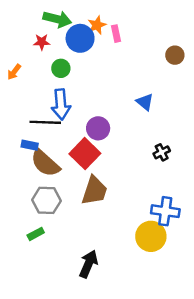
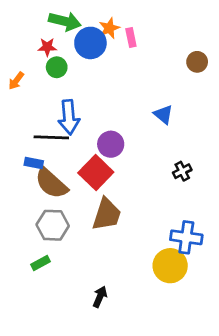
green circle: (61, 68) -> (57, 67), moved
black arrow: (88, 264) -> (100, 297), size x0.7

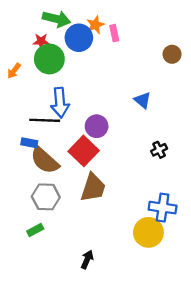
green circle: (57, 67) -> (49, 59), size x1.6

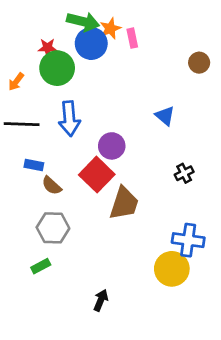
green arrow: (56, 19) -> (83, 22), moved
black line: (45, 120) -> (22, 124), moved
brown semicircle: (45, 160) -> (52, 186), size x0.6
brown trapezoid: (93, 188) -> (124, 203), moved

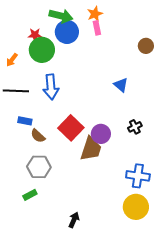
orange star: (110, 28) -> (95, 14), moved
purple circle: (112, 146) -> (101, 134), moved
yellow circle: (172, 269) -> (136, 207), moved

